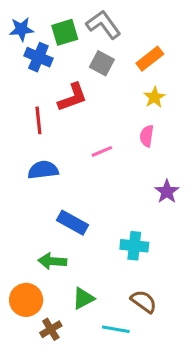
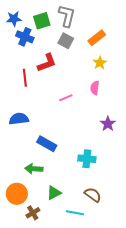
gray L-shape: (103, 25) -> (67, 16), turned 50
blue semicircle: (43, 170) -> (19, 119), moved

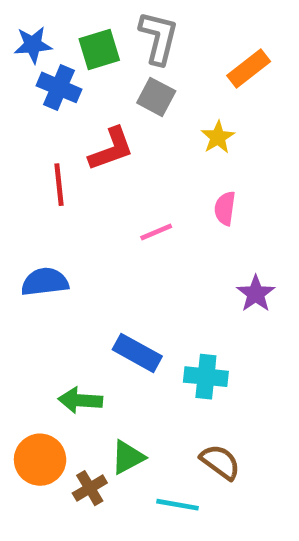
orange rectangle: (97, 38) -> (249, 68), moved
yellow star: (100, 63) -> (218, 137), moved
blue rectangle: (47, 144) -> (137, 353), moved
brown cross: (33, 213) -> (90, 488), moved

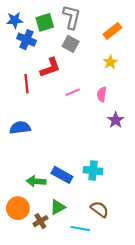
yellow star: (218, 137) -> (110, 62), moved
pink line: (156, 232) -> (73, 92), moved
purple star: (256, 294) -> (116, 120), moved
blue rectangle: (137, 353) -> (62, 175), moved

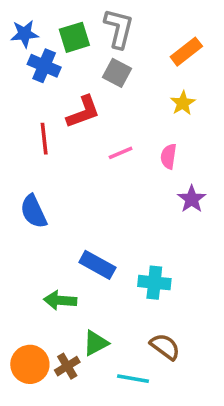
blue semicircle: (20, 128) -> (33, 211), turned -108
blue rectangle: (62, 175) -> (97, 265), moved
orange circle: (18, 208) -> (30, 364), moved

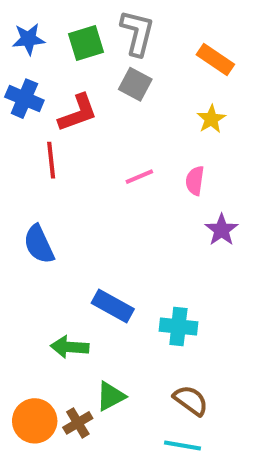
orange rectangle: (186, 52) -> (215, 60), turned 72
blue cross: (44, 66) -> (24, 99), moved
red L-shape: (83, 112) -> (78, 113), moved
cyan line: (133, 379) -> (183, 446), moved

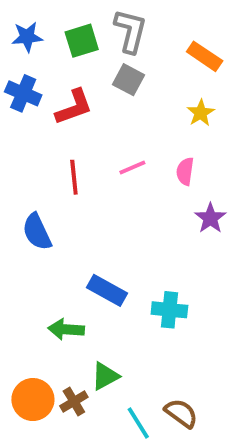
red line: (51, 160) -> (74, 177), moved
brown semicircle: (191, 400) -> (181, 413), moved
cyan line: (183, 446) -> (138, 423), moved, turned 48

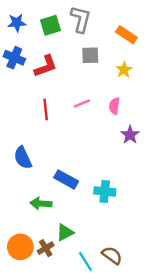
gray square: (128, 80) -> (90, 55), moved, turned -30
blue semicircle: (37, 232) -> (23, 158), moved

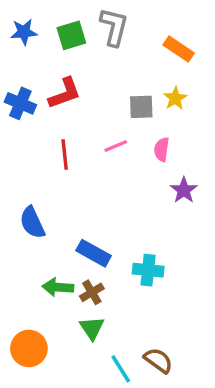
gray square: (90, 55) -> (141, 107), moved
blue cross: (14, 58) -> (20, 103), moved
green triangle: (65, 232) -> (92, 328), turned -36
brown cross: (46, 248) -> (92, 292), moved

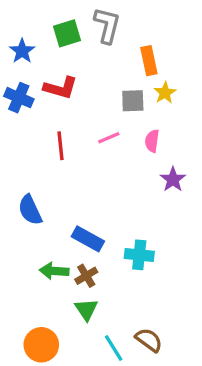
blue star: (24, 32) -> (22, 51), moved, turned -30
orange rectangle: (179, 49) -> (149, 61), moved, turned 44
red L-shape: (65, 93) -> (61, 88), turned 36
orange circle: (29, 348) -> (41, 345), moved

